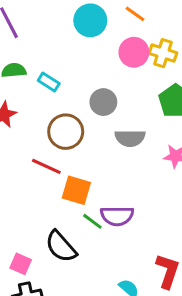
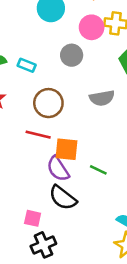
gray circle: (103, 102) -> (72, 55), moved
purple semicircle: (117, 216) -> (58, 169), moved, turned 68
green line: (92, 221) -> (98, 170), moved

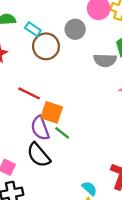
gray semicircle: (102, 98) -> (105, 60), moved
brown circle: (48, 103) -> (46, 46), moved
green line: (98, 170) -> (62, 133), moved

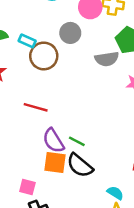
orange square: (52, 112) -> (55, 163), moved
black semicircle: (39, 155) -> (80, 165), moved

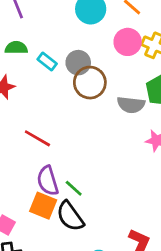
gray circle: (70, 33) -> (78, 63), moved
brown circle: (44, 56) -> (90, 83), moved

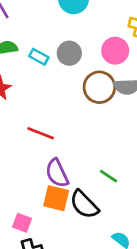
pink circle: (128, 42) -> (115, 51), moved
brown circle: (90, 83) -> (99, 87), moved
green line: (74, 188) -> (108, 176), moved

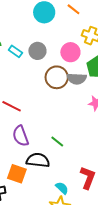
orange square: (56, 198) -> (17, 174), moved
black semicircle: (84, 204) -> (38, 160), turned 135

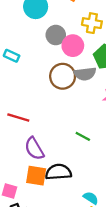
gray circle: (37, 51) -> (56, 35), moved
green line: (57, 141) -> (83, 136), moved
orange square: (17, 174) -> (36, 176), moved

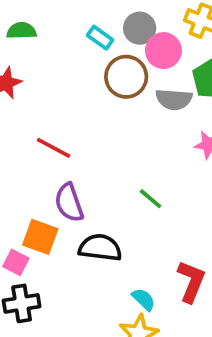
cyan rectangle: (12, 56) -> (100, 38), moved
brown circle: (63, 76) -> (126, 77), moved
orange square: (36, 176) -> (40, 237), moved

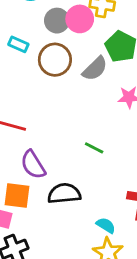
cyan rectangle: (100, 38) -> (18, 44), moved
pink circle: (163, 51) -> (80, 19), moved
gray semicircle: (174, 99) -> (95, 69), turned -36

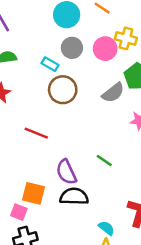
gray circle: (57, 21) -> (72, 48), moved
brown circle: (55, 60) -> (63, 90), moved
purple semicircle: (33, 165) -> (66, 172), moved

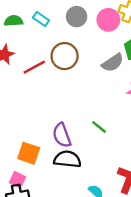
cyan rectangle: (50, 64) -> (41, 19), moved
red line: (36, 133) -> (34, 67), moved, turned -55
pink square: (19, 212) -> (17, 180), moved

